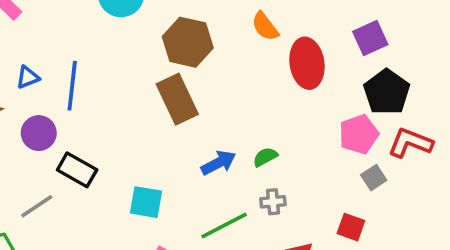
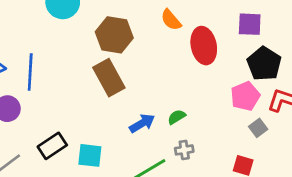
purple square: (370, 38) -> (250, 24), turned 30
black rectangle: (77, 170) -> (52, 146), moved, turned -60

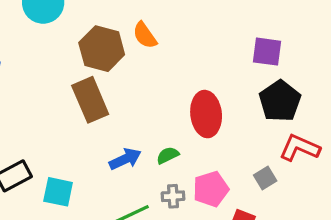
orange semicircle: (171, 20) -> (145, 35), moved
red ellipse: (204, 46) -> (206, 114), moved
pink pentagon: (245, 96) -> (211, 189), moved

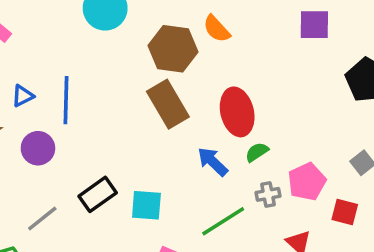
purple square: (267, 52) -> (314, 25), moved
red ellipse: (206, 114) -> (237, 112), moved
blue arrow: (125, 159) -> (213, 162), turned -104

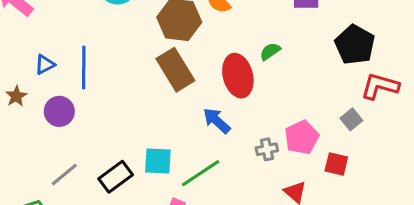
green semicircle: (257, 152) -> (270, 51), moved
black rectangle: (98, 194) -> (116, 177), moved
green line: (223, 221) -> (201, 173), moved

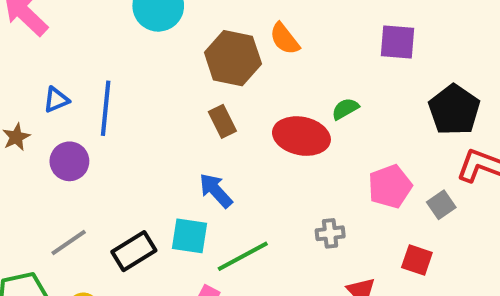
brown rectangle: (175, 70) -> (222, 121), size x0.6
red ellipse: (238, 76) -> (301, 136), turned -69
blue arrow: (217, 121) -> (216, 191), moved
pink pentagon: (302, 137) -> (390, 186), moved

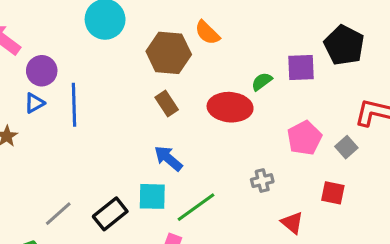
purple square: (397, 42) -> (301, 67), moved
black pentagon: (454, 110) -> (344, 45), moved
purple circle: (69, 161) -> (42, 71), moved

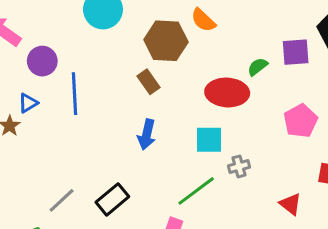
blue triangle: (34, 103) -> (28, 103), moved
brown rectangle: (167, 103) -> (149, 82), moved
blue arrow: (168, 158) -> (147, 135), moved, turned -116
gray cross: (262, 181) -> (239, 166), moved
cyan square: (152, 196) -> (209, 140), moved

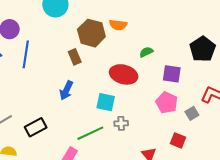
orange semicircle: (203, 20) -> (118, 25), turned -48
purple square: (296, 52) -> (172, 74), moved
green semicircle: (258, 67) -> (146, 52), moved
pink pentagon: (301, 121) -> (167, 103), turned -30

